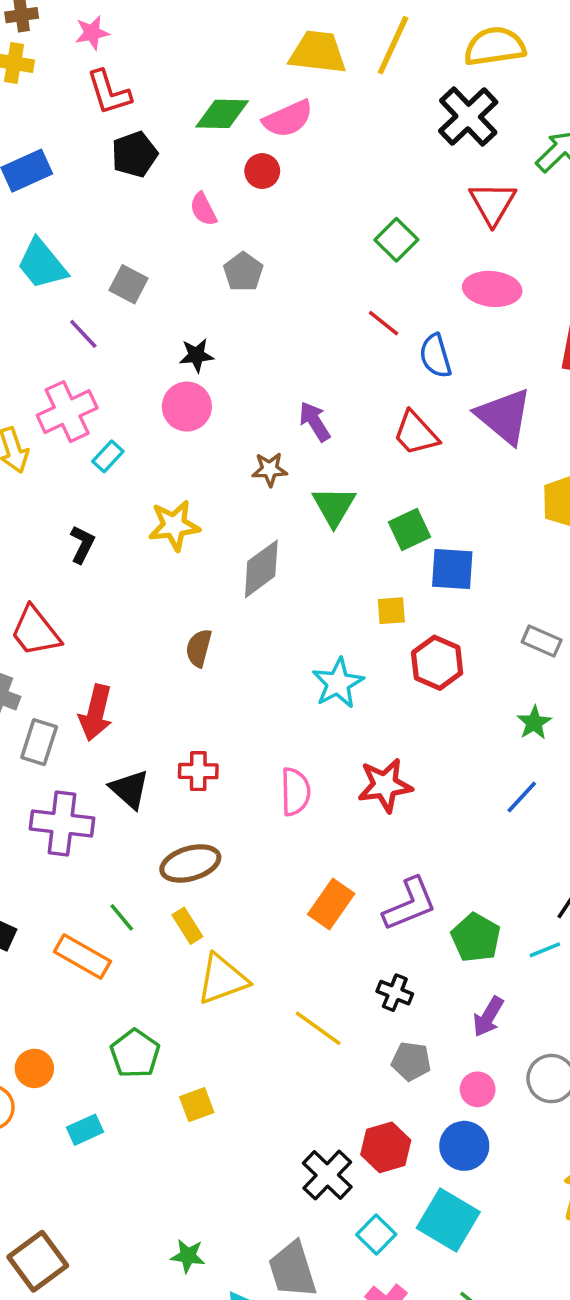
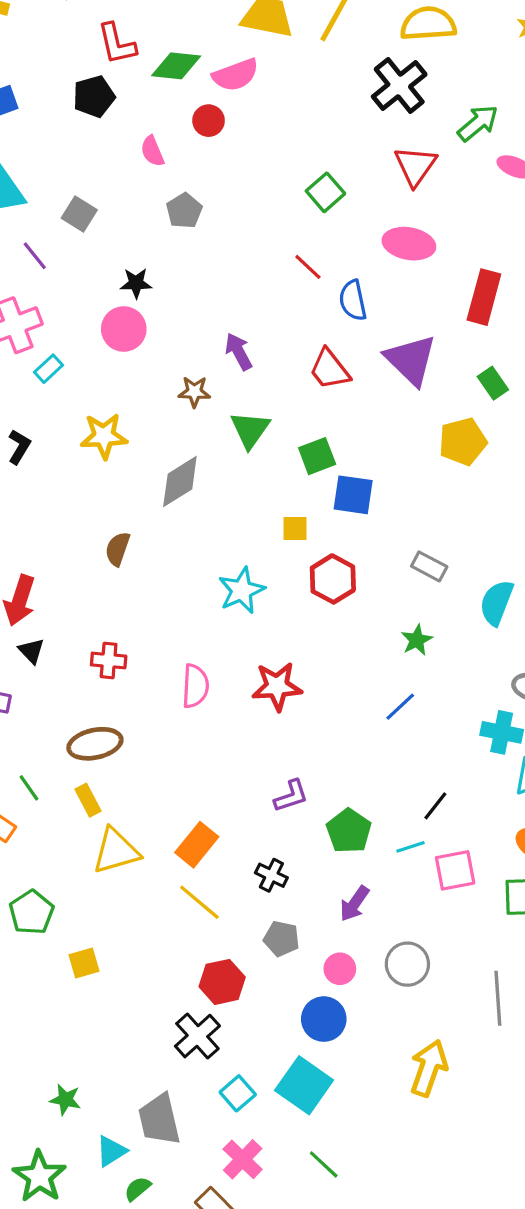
red L-shape: (109, 92) -> (117, 44), moved
black triangle: (130, 789) -> (31, 651), moved, size x0.7
orange rectangle: (331, 904) -> (197, 845), moved
purple L-shape: (410, 904) -> (291, 796), size x0.7
red hexagon: (386, 1147) -> (222, 982), moved

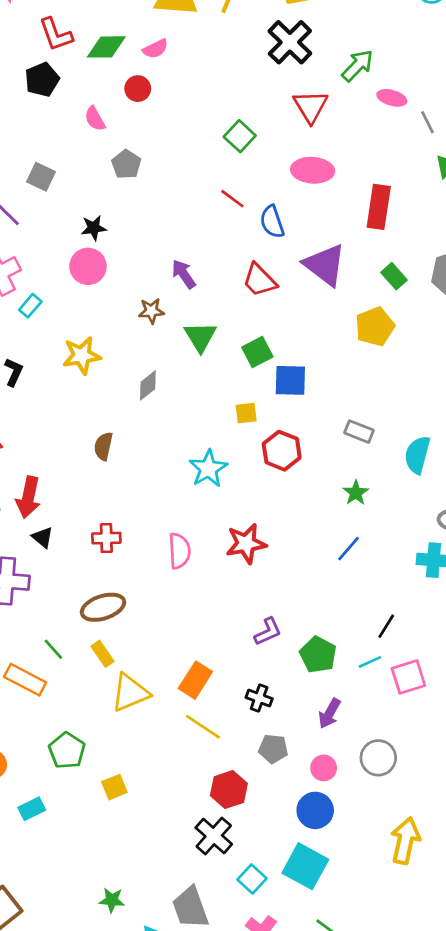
pink semicircle: (235, 75) -> (155, 49), size x0.7
gray diamond: (180, 481) -> (148, 385), size x0.7

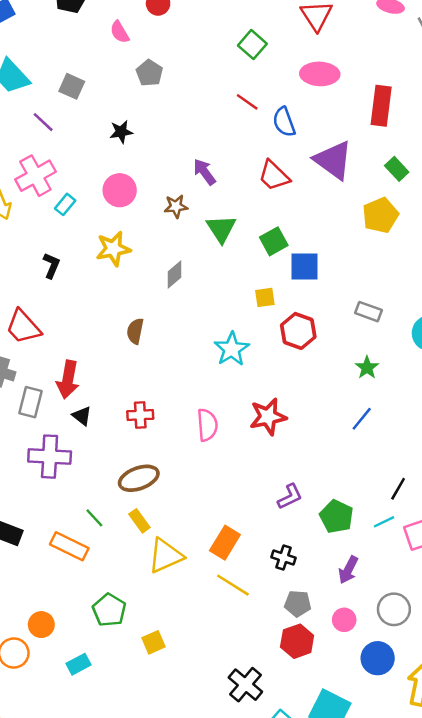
pink circle: (88, 266) -> (120, 190), moved
red hexagon: (229, 790) -> (297, 641), moved
blue circle: (315, 810) -> (378, 658), moved

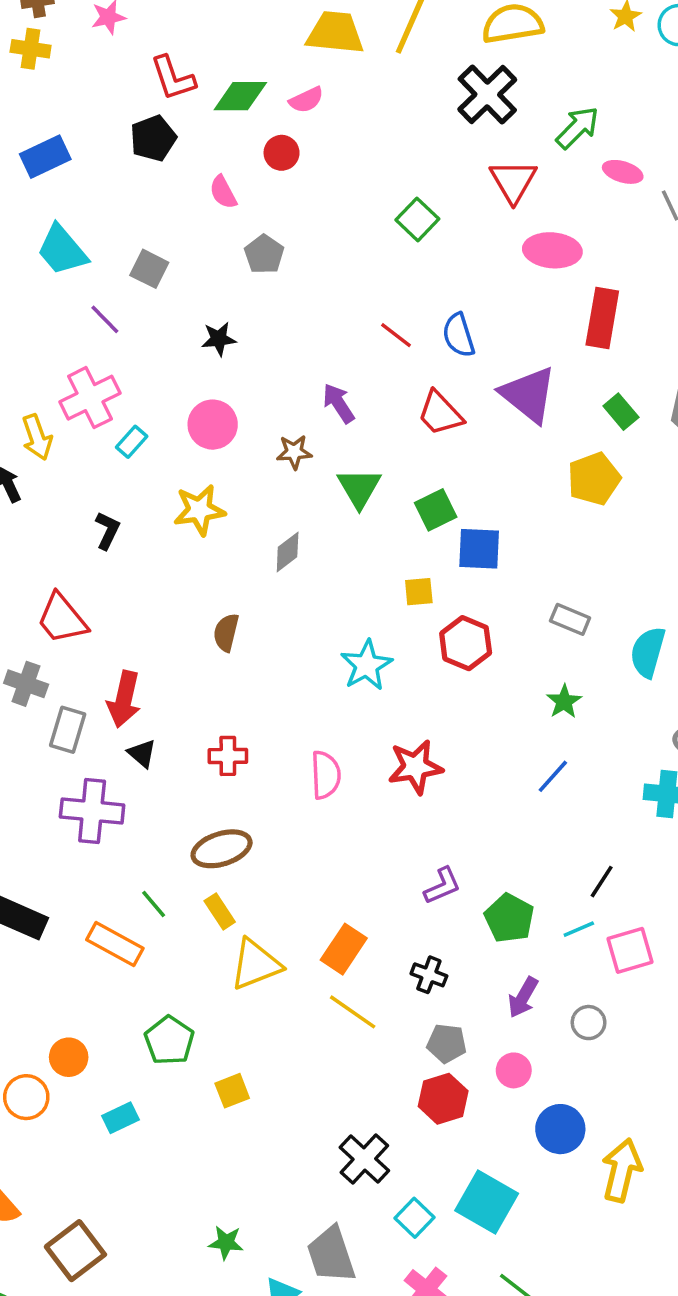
pink ellipse: (320, 74) -> (552, 250), moved
red line: (247, 102) -> (396, 335), moved
gray circle: (394, 609) -> (589, 1023), moved, size x0.7

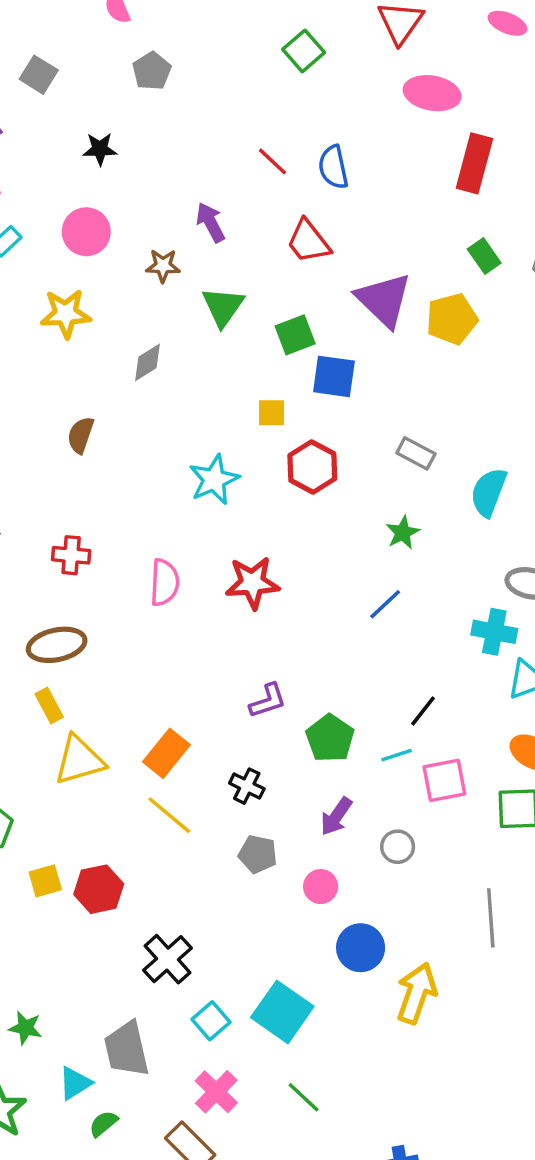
purple triangle: (528, 395) -> (384, 300), moved
red hexagon: (443, 1099) -> (99, 889), moved

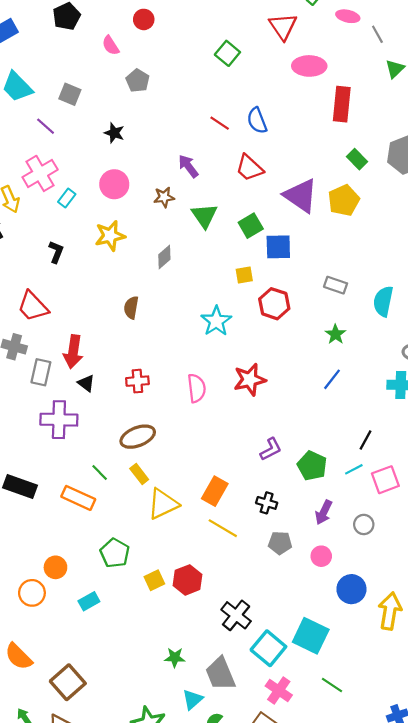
black star: (100, 149) -> (114, 133), turned 30
cyan square: (211, 1021) -> (268, 648), size x1.5
green star: (25, 1028) -> (175, 657), moved

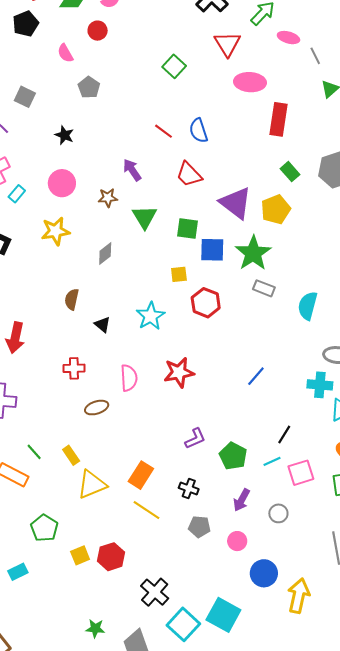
green square: (251, 226) -> (187, 228), turned 35
green star: (335, 334) -> (253, 253), moved, size x1.8
black triangle: (86, 383) -> (102, 325), moved
brown ellipse: (138, 437) -> (97, 408), moved, size x0.7

